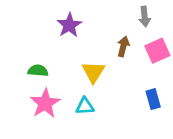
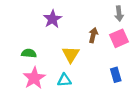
gray arrow: (145, 17) -> (119, 14), moved

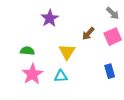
gray arrow: (119, 14) -> (113, 13), turned -40
brown arrow: (93, 35) -> (88, 34), turned -152

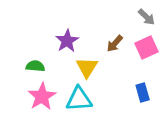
purple star: (50, 18) -> (67, 41), moved
cyan triangle: (61, 76) -> (79, 99), size x1.5

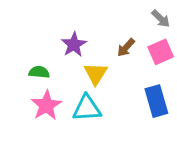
blue rectangle: (143, 93) -> (156, 101), size x1.5

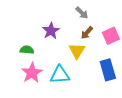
gray arrow: (161, 19) -> (82, 13), moved
yellow triangle: (96, 74) -> (77, 51), moved

